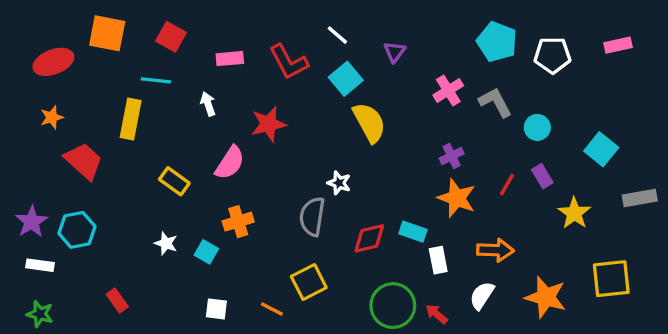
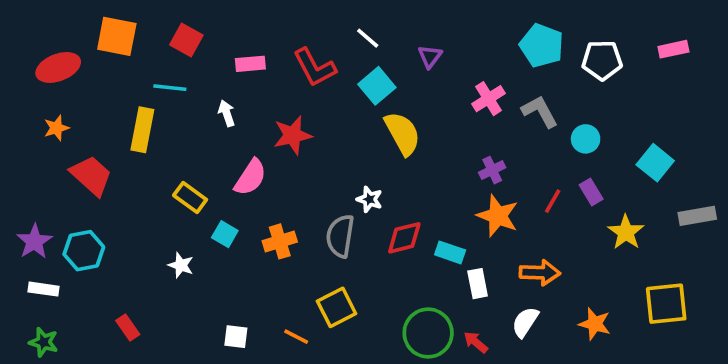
orange cross: (238, 222) -> (280, 241), moved
red diamond: (369, 238) -> (404, 238), moved
cyan square: (206, 252) -> (225, 234), moved
orange star: (546, 297) -> (595, 324), size x0.7

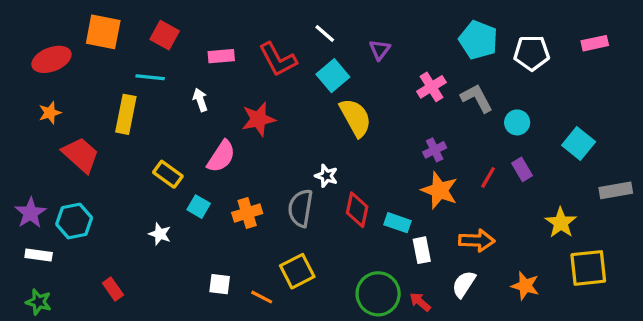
yellow star: (626, 232) -> (561, 223), moved
red diamond: (404, 238) -> (357, 210), turned -64
white square: (236, 337) -> (220, 284), moved

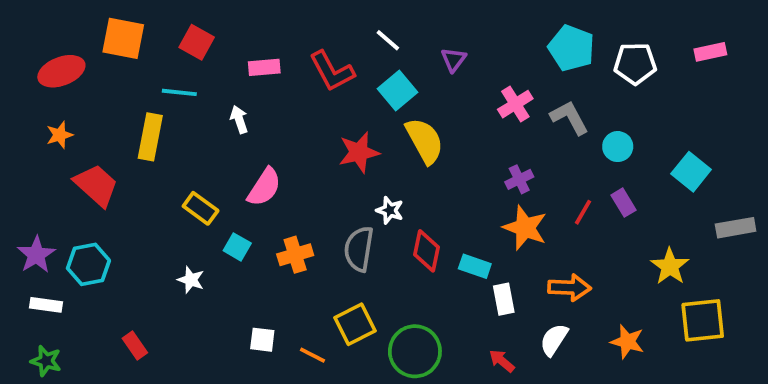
red star: (258, 119) -> (359, 152), moved
green circle: (378, 294) -> (415, 351), moved

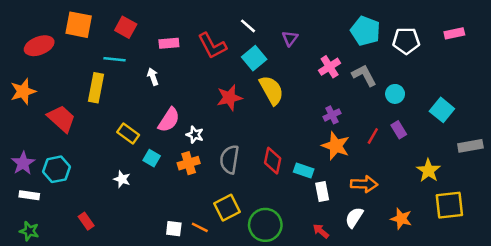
orange star: (60, 135) -> (23, 91), moved, size x1.5
white star: (390, 210) -> (195, 135), moved
white square: (262, 340) -> (174, 229), moved

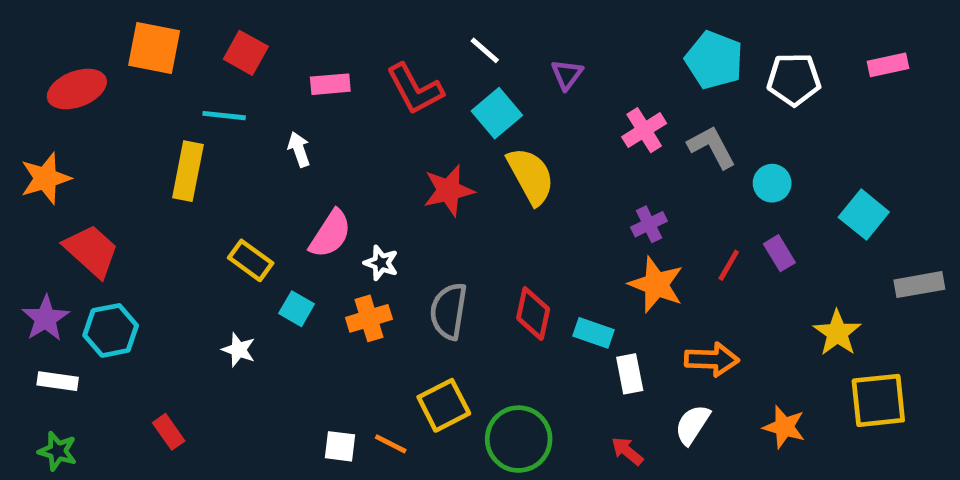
red trapezoid: (61, 119) -> (91, 251), moved

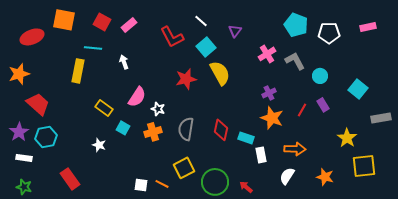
pink rectangle: (330, 84) -> (129, 25), moved, turned -35
red rectangle: (169, 432) -> (70, 179), size x1.5
red arrow: (627, 451) -> (246, 187), moved

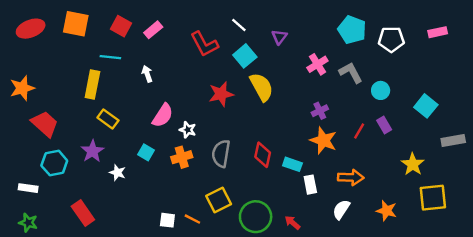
red ellipse: (32, 37) -> (31, 29), moved
yellow rectangle: (104, 108) -> (108, 119), moved
purple star: (19, 132) -> (92, 151), moved

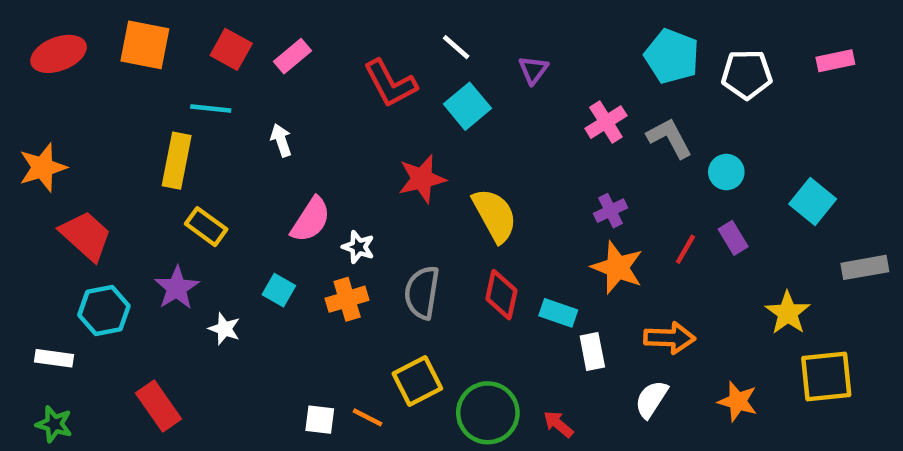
yellow semicircle: (262, 87) -> (495, 215), moved

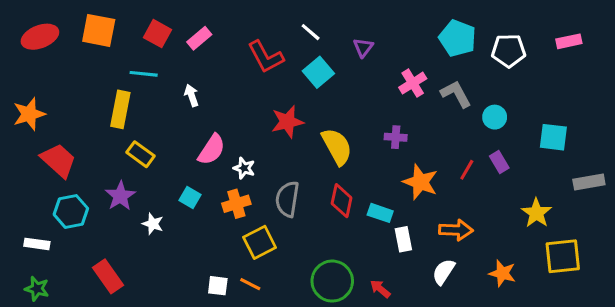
cyan square: (813, 202) -> (553, 137), turned -32
purple cross: (610, 211) -> (396, 137), moved, turned 30
yellow square: (417, 381) -> (260, 242), moved

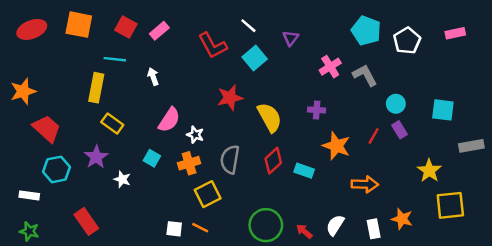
white pentagon: (509, 51) -> (407, 41), turned -30
cyan circle: (495, 117) -> (396, 104), moved
red diamond: (342, 201) -> (273, 161), turned 35
white rectangle: (403, 239) -> (374, 229), moved
white semicircle: (444, 272) -> (335, 225), moved

